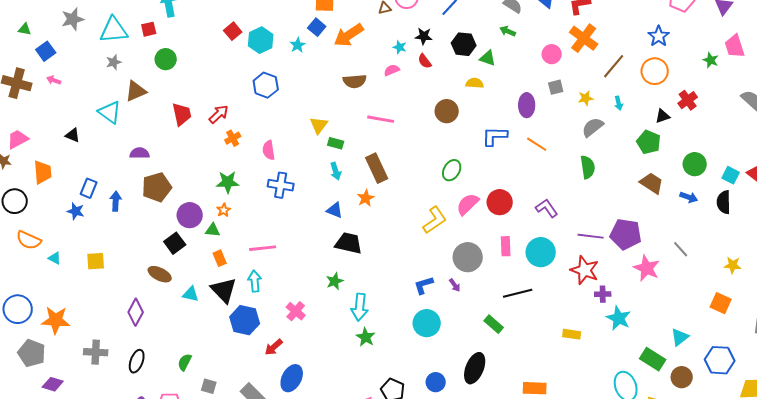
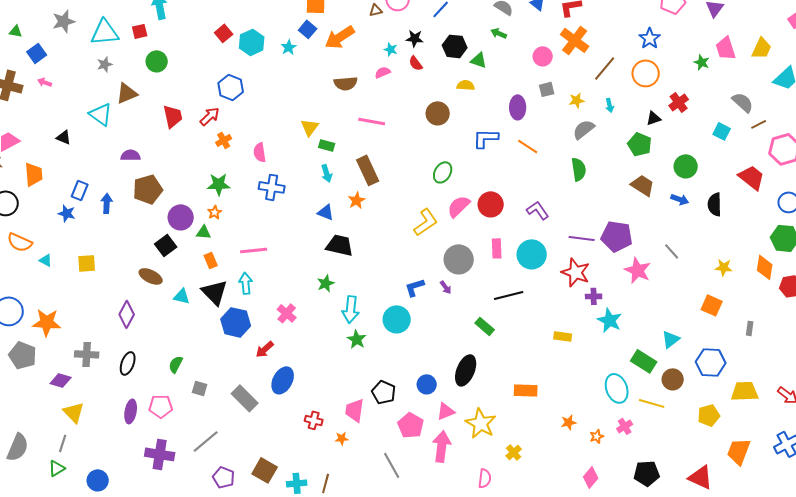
blue hexagon: (266, 85) -> (231, 87), moved
cyan square: (731, 175) -> (722, 131), moved
cyan circle: (427, 323) -> (397, 319), moved
purple diamond: (53, 384) -> (61, 380), moved

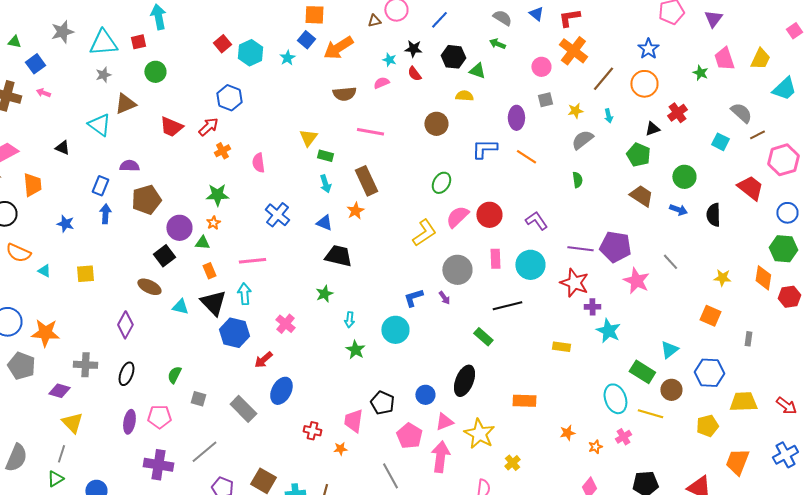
red trapezoid: (173, 116) -> (171, 127), turned 125
green semicircle: (579, 169) -> (577, 180), size x0.7
blue cross: (272, 187) -> (277, 215), moved, turned 30
blue rectangle: (80, 190) -> (100, 186), moved
cyan arrow: (351, 309) -> (349, 320), size x0.6

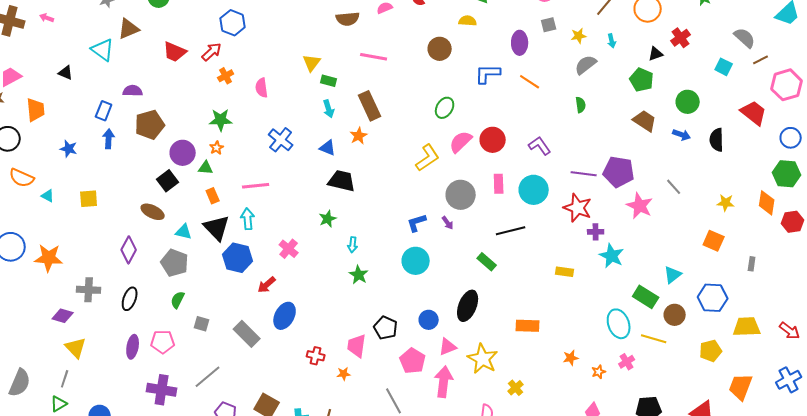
cyan circle: (395, 330) -> (416, 261), moved
gray pentagon: (21, 366) -> (175, 263), moved

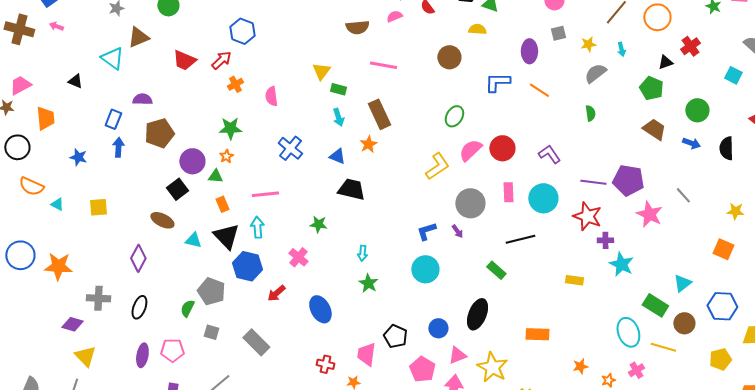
green star: (328, 219) -> (318, 224), moved, turned 30
gray pentagon: (175, 263) -> (211, 291), moved
blue ellipse: (285, 316) -> (320, 309), moved, turned -56

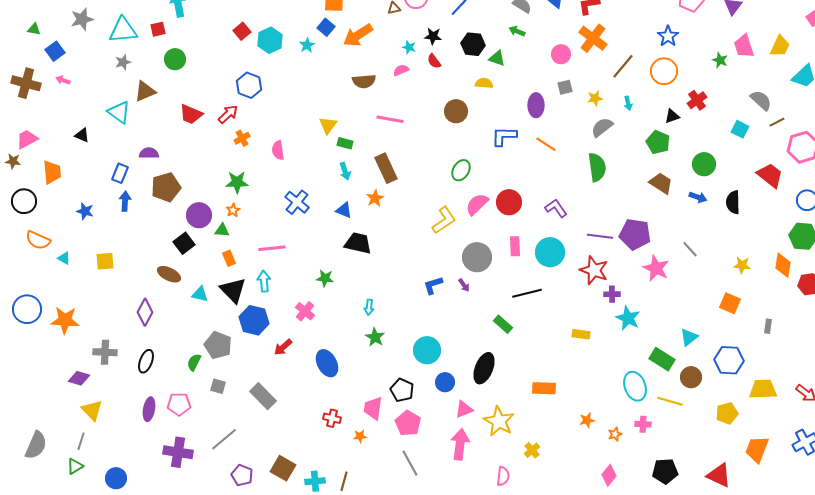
green semicircle: (590, 113) -> (597, 167), size x1.8
cyan circle: (425, 269) -> (427, 350), moved
pink pentagon: (422, 369) -> (408, 423), moved
pink cross: (636, 370) -> (643, 424), turned 35

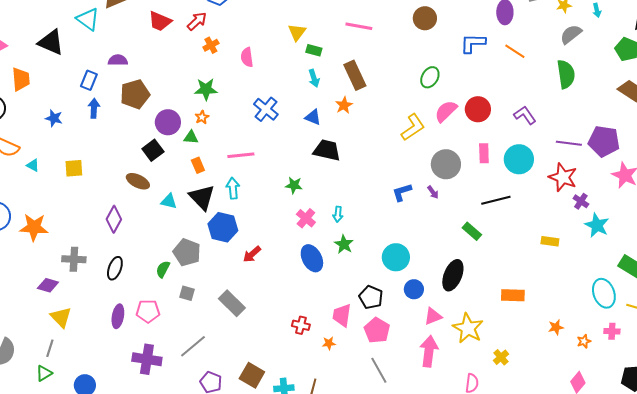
black triangle: (82, 135) -> (51, 42), size x1.8
purple cross: (612, 294) -> (581, 201), turned 35
pink cross: (305, 311) -> (306, 218), moved
blue ellipse: (327, 363) -> (312, 258), moved

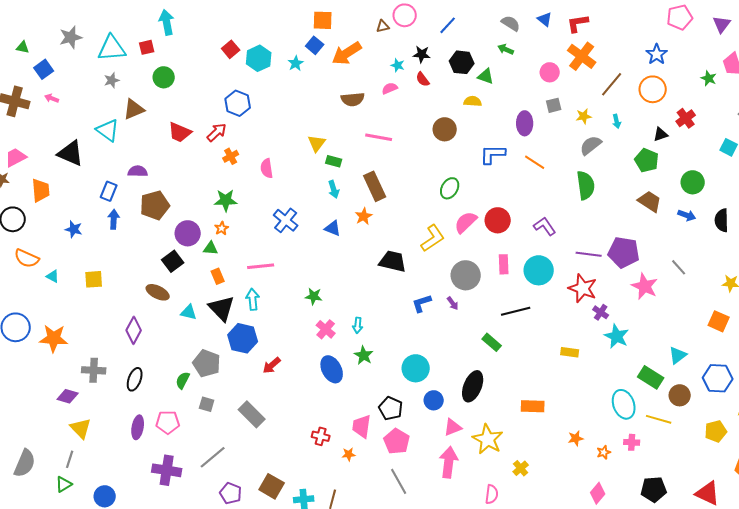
black trapezoid: (327, 150) -> (393, 261), moved

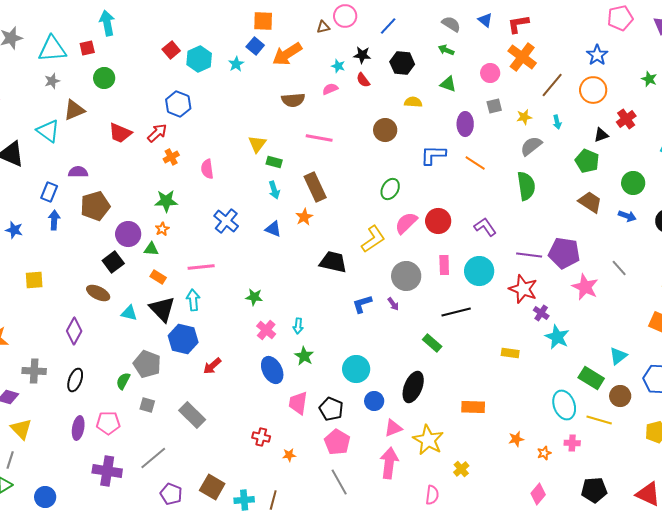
green triangle: (486, 76) -> (448, 84), moved
orange rectangle: (218, 276) -> (158, 277), turned -35
pink trapezoid: (362, 426) -> (298, 403), moved

